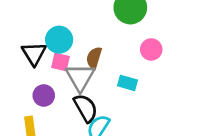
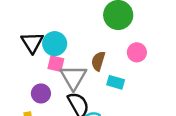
black triangle: (34, 54) -> (32, 42), moved
brown semicircle: (94, 58) -> (98, 61), moved

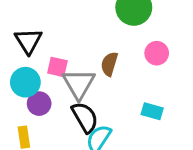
cyan circle: (55, 44) -> (25, 82), moved
cyan rectangle: (116, 82) -> (152, 111), moved

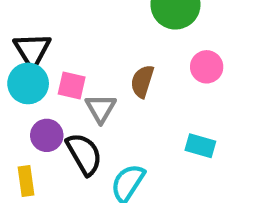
cyan circle: (25, 82) -> (28, 83), moved
gray triangle: (79, 84) -> (101, 108), size x0.7
black semicircle: (85, 117) -> (84, 154), moved

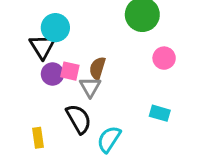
brown semicircle: (142, 81) -> (97, 68), moved
cyan circle: (28, 83) -> (55, 28), moved
purple circle: (47, 135) -> (52, 74), moved

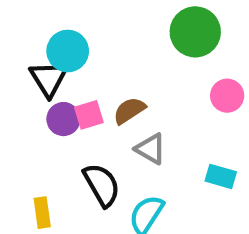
brown semicircle: (97, 68) -> (129, 111), turned 40
pink square: (70, 71) -> (89, 115), turned -30
gray triangle: (90, 87) -> (151, 149), moved, turned -30

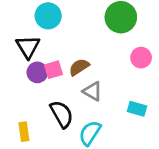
cyan circle: (68, 51) -> (48, 16), moved

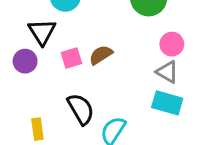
purple circle: (37, 72) -> (25, 61), moved
gray triangle: (93, 91) -> (167, 72), moved
cyan rectangle: (137, 109) -> (167, 103), size x1.4

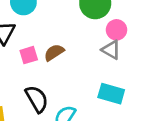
pink circle: (172, 44) -> (116, 30), moved
gray triangle: (167, 72) -> (111, 50), moved

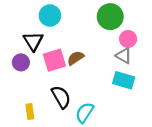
pink square: (29, 55) -> (54, 60), size x1.5
cyan rectangle: (111, 94) -> (124, 80), moved

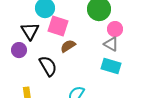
pink square: (54, 60) -> (58, 26), moved, turned 35
black semicircle: (61, 97) -> (48, 66), moved

